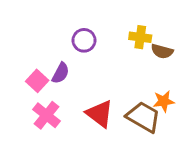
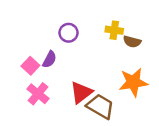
orange star: (164, 101) -> (133, 82), size x1.6
red triangle: (100, 114) -> (81, 92), turned 45
brown trapezoid: (143, 117) -> (100, 106), moved

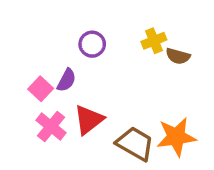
yellow cross: (114, 30) -> (154, 41), turned -30
orange star: (133, 82) -> (176, 137), moved
red triangle: (81, 92) -> (89, 120), moved

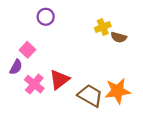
purple circle: (92, 44) -> (46, 17), moved
purple semicircle: (66, 80) -> (16, 67), moved
pink square: (41, 89) -> (27, 50), moved

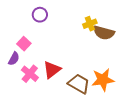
brown semicircle: (119, 37) -> (104, 33), size x1.5

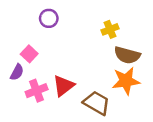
brown semicircle: (104, 33) -> (127, 55), moved
pink cross: (30, 74) -> (37, 91), turned 30
orange star: (103, 80) -> (126, 81), moved

